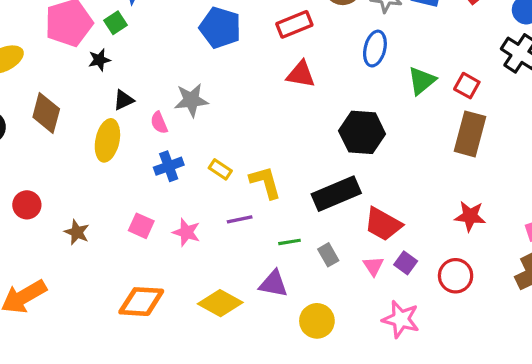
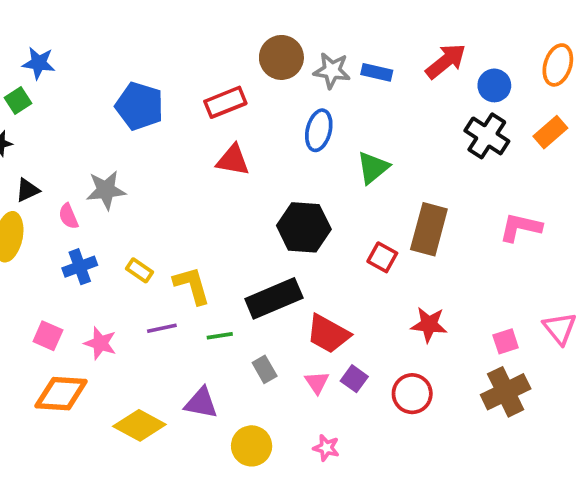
red square: (467, 86) -> (382, 257), moved
green line: (290, 242) -> (220, 336), moved
orange diamond: (141, 302) -> (61, 394), moved
pink star: (401, 319) -> (326, 448), moved, size x0.6

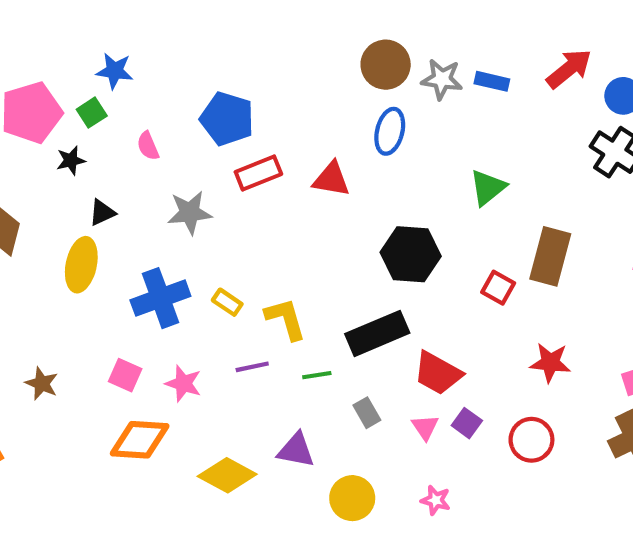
red rectangle: (225, 102) -> (258, 173), moved
blue ellipse: (319, 130) -> (390, 131), moved
pink semicircle: (68, 216) -> (148, 146), moved
blue cross: (80, 267) -> (160, 298), size x1.5

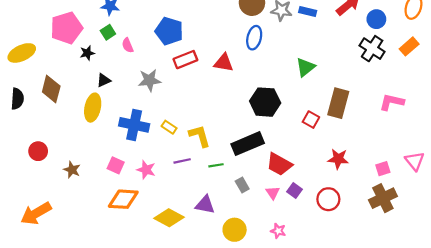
green square: (92, 113) -> (108, 32), moved
blue cross: (160, 298) -> (134, 125), turned 32

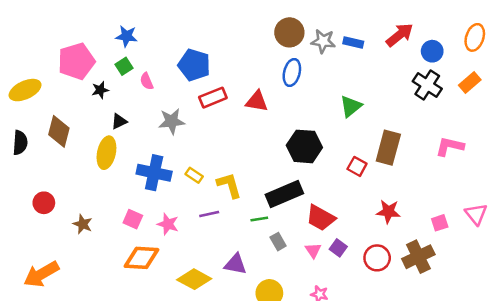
green line: (216, 165) -> (259, 219), moved
brown cross: (383, 198) -> (418, 257), moved

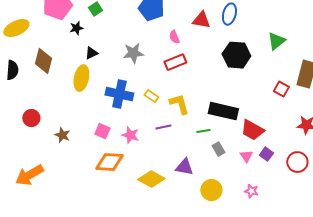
pink semicircle: (147, 81) -> (174, 37), moved
red rectangle: (213, 98) -> (175, 62), moved
red triangle: (257, 101) -> (201, 20), moved
black hexagon: (304, 146) -> (236, 55), moved
black rectangle: (284, 194) -> (223, 111), turned 36

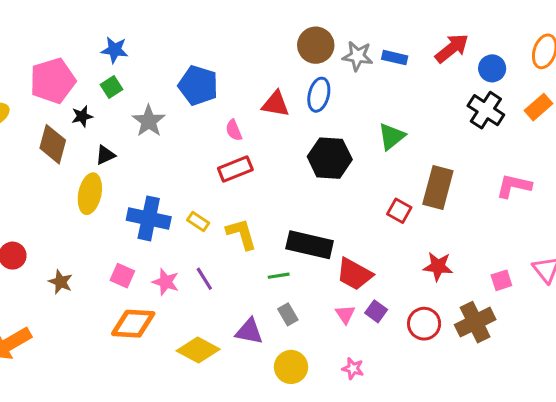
gray star: (133, 53) -> (149, 121), moved, turned -30
brown diamond: (43, 61) -> (53, 144), moved
purple line: (163, 127) -> (204, 279), moved, turned 70
gray rectangle: (218, 149) -> (288, 314), moved

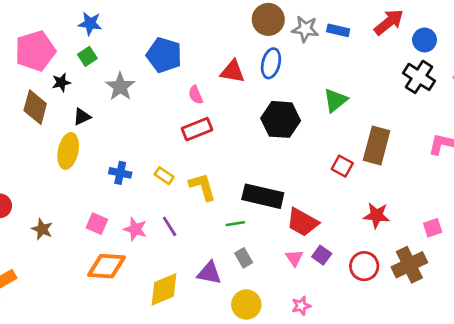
blue cross: (149, 218) -> (120, 173), size x0.6
yellow diamond: (198, 350) -> (164, 289), turned -51
pink star: (353, 369) -> (301, 306), turned -30

